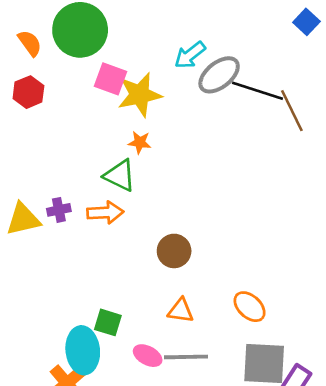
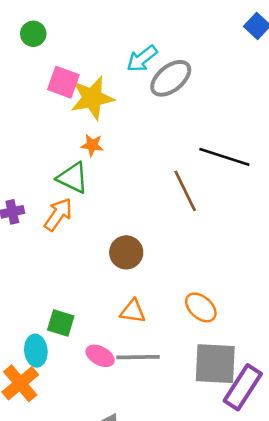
green circle: (80, 30) -> (33, 34), size x0.5
black line: (257, 91) -> (224, 157), moved
brown line: (292, 111) -> (185, 191), moved
orange arrow: (105, 213) -> (58, 214), turned -52
cyan ellipse: (83, 350) -> (36, 351), size x0.7

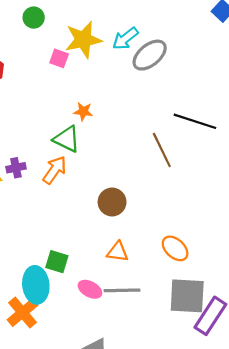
pink square: (63, 82) -> (59, 58), size x0.7
yellow star: (92, 98) -> (83, 40), moved
cyan ellipse: (36, 351) -> (36, 285), size x1.4

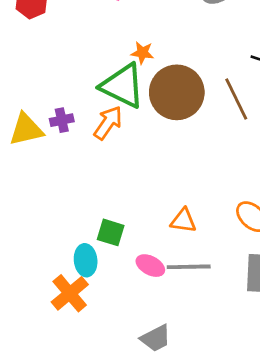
green triangle: (67, 139) -> (123, 86), size x1.4
brown circle: (112, 202) -> (177, 92), moved, size x1.6
cyan ellipse: (36, 285) -> (86, 260), size x0.7

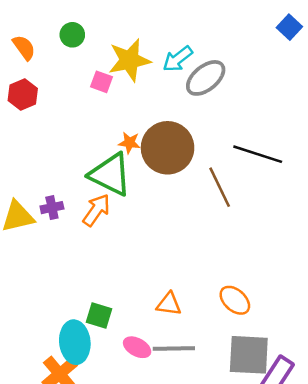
brown circle: (177, 92) -> (168, 148), moved
cyan ellipse: (86, 260) -> (75, 342), size x1.4

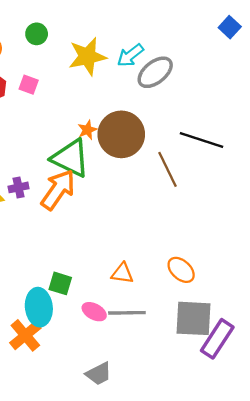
pink square: (101, 82) -> (29, 85), moved
orange star: (129, 143) -> (87, 130), turned -30
orange arrow: (96, 210) -> (58, 190), size x1.4

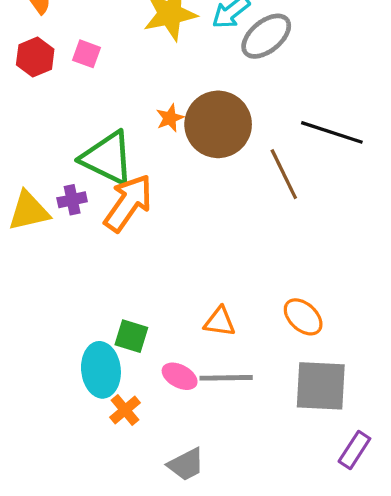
green triangle: (70, 158) -> (107, 158), moved
orange cross: (25, 335) -> (125, 410), moved, size x0.7
purple rectangle: (217, 339) -> (354, 450), moved, size x0.7

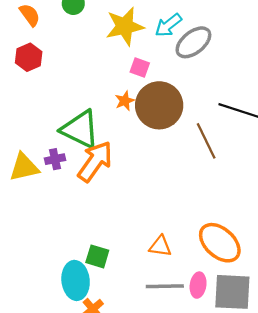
pink square: (87, 54) -> (140, 68), moved
orange ellipse: (303, 317) -> (220, 243), size x1.5
pink ellipse: (180, 376) -> (198, 285), moved, turned 70

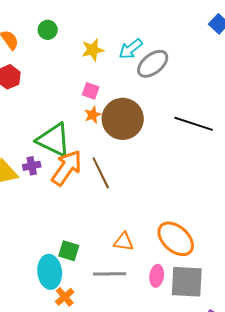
yellow star: (125, 26) -> (93, 50), size x0.7
pink square: (140, 68) -> (91, 91), moved
brown line: (206, 141) -> (101, 173), moved
gray line: (165, 286) -> (110, 274), moved

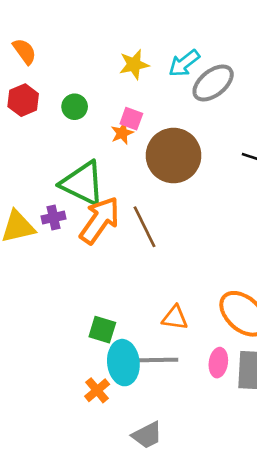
green circle: (48, 30) -> (75, 107), moved
orange star: (93, 115) -> (122, 133), moved
cyan ellipse: (50, 272) -> (123, 363), moved

